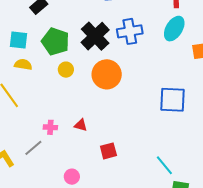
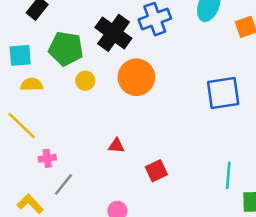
pink cross: (50, 127) -> (47, 158), moved
cyan line: (164, 165) -> (228, 175), turned 55

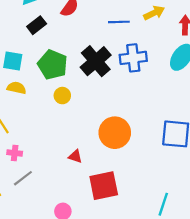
orange circle: (136, 77) -> (115, 133), moved
red square: (156, 171) -> (104, 186), size x1.6

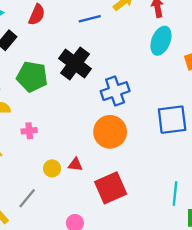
blue cross: (133, 58) -> (115, 91), moved
yellow circle: (62, 96) -> (52, 168), moved
pink cross: (15, 153) -> (29, 131), moved

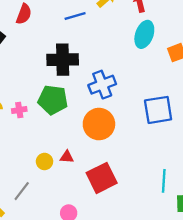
black cross: (75, 64) -> (63, 60), turned -36
green pentagon: (32, 77) -> (53, 100), moved
pink cross: (29, 131) -> (19, 110), moved

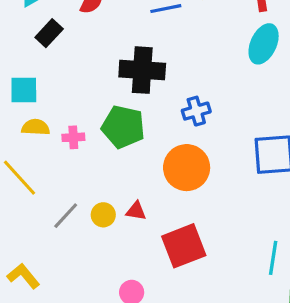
blue cross: (102, 85) -> (196, 111), size x0.7
gray line: (22, 191) -> (66, 216), moved

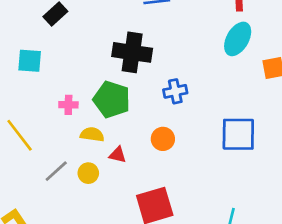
yellow semicircle: (36, 127) -> (92, 134), moved
orange circle: (187, 168) -> (163, 139), size x0.6
red triangle: (136, 211) -> (118, 155), moved

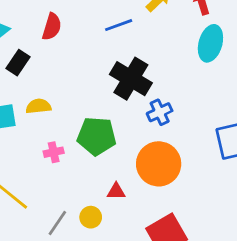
black cross: (132, 52) -> (131, 79), moved, turned 36
yellow semicircle: (92, 134) -> (38, 106), moved
orange circle: (163, 139) -> (159, 164), size x1.8

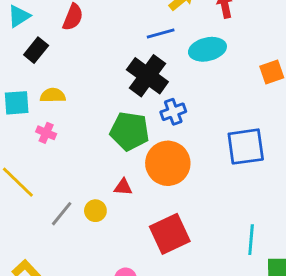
blue line: (119, 25) -> (161, 34), moved
cyan ellipse: (210, 43) -> (207, 49), moved, turned 56
green pentagon: (97, 136) -> (130, 131), moved
pink cross: (54, 152) -> (46, 133), moved, turned 30

